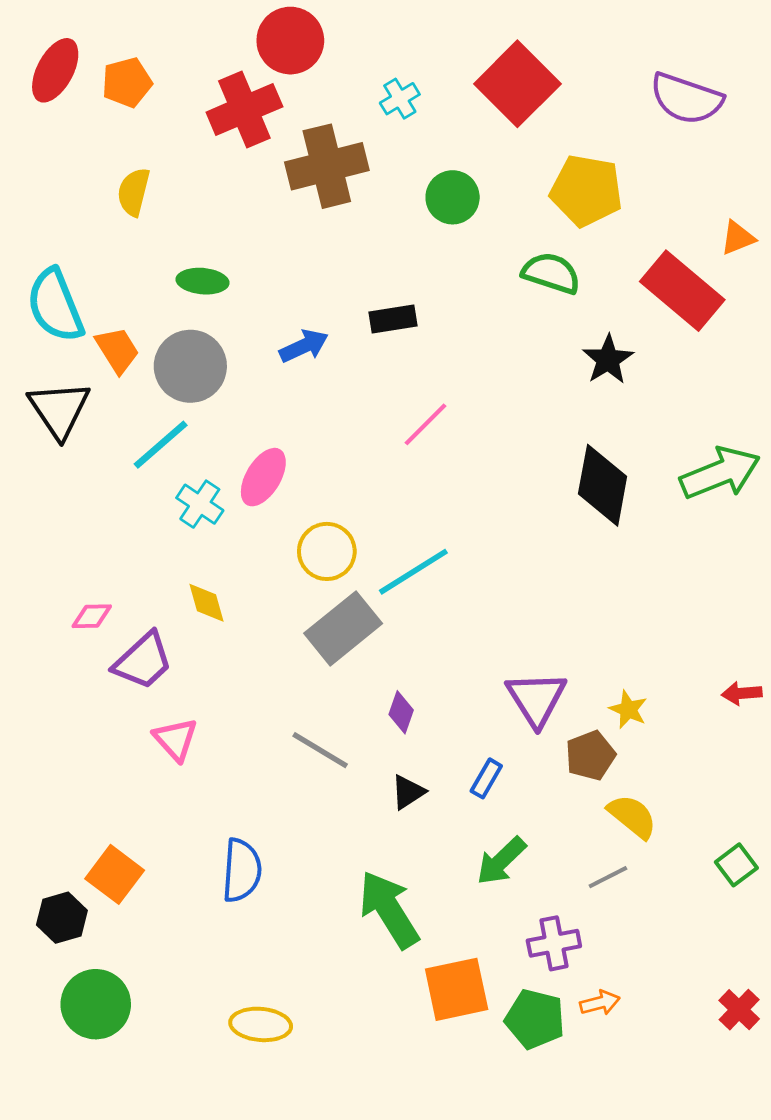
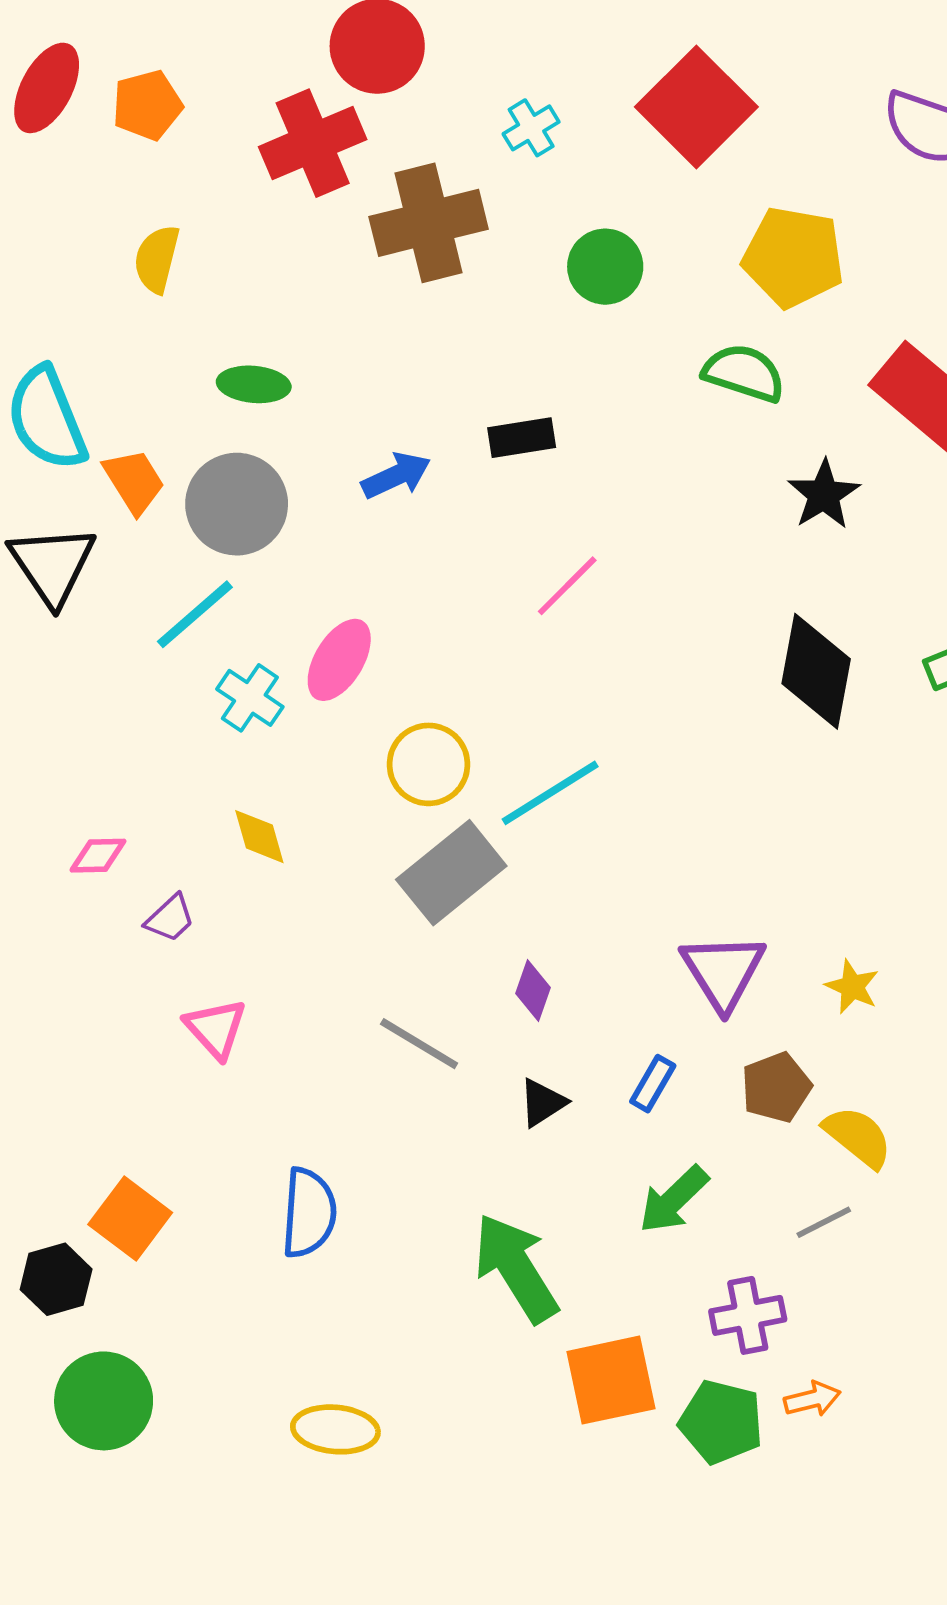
purple trapezoid: (143, 661) -> (170, 918), size x0.6
brown pentagon: (590, 755) -> (776, 1087), moved

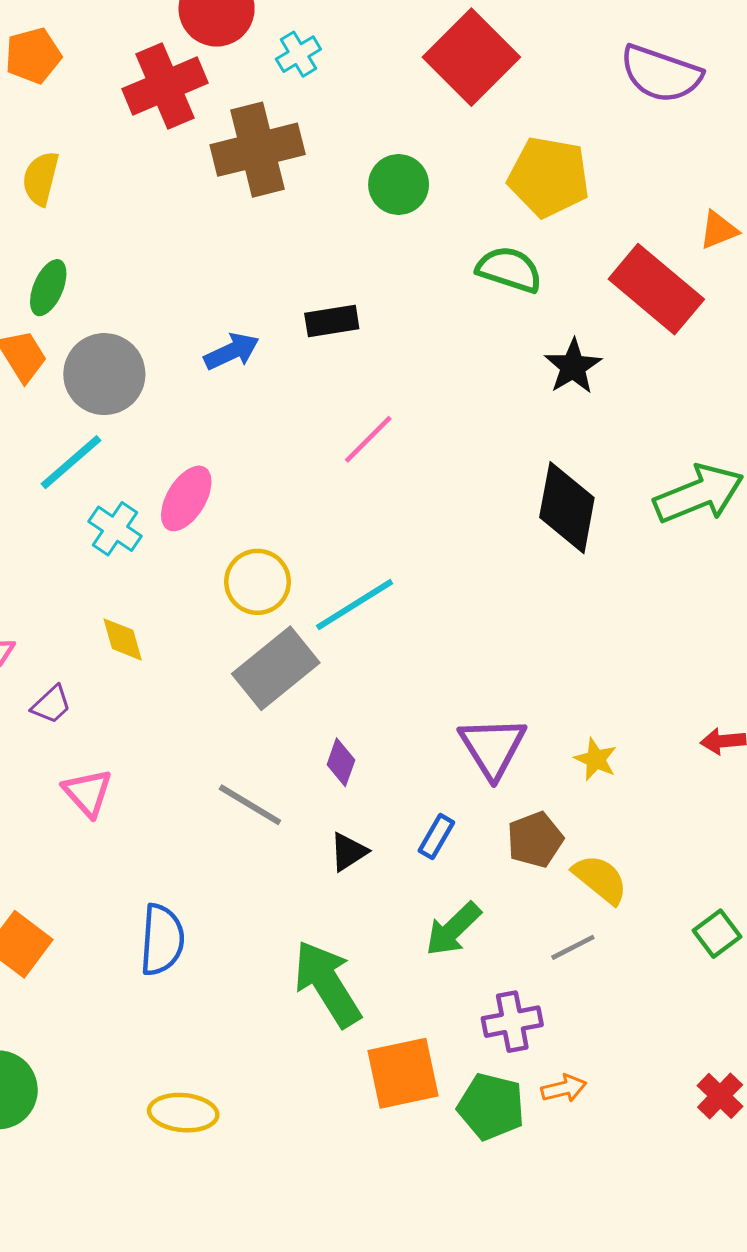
cyan cross: (531, 128) -> (298, 54), moved
green ellipse: (254, 384) -> (48, 288), moved, turned -72

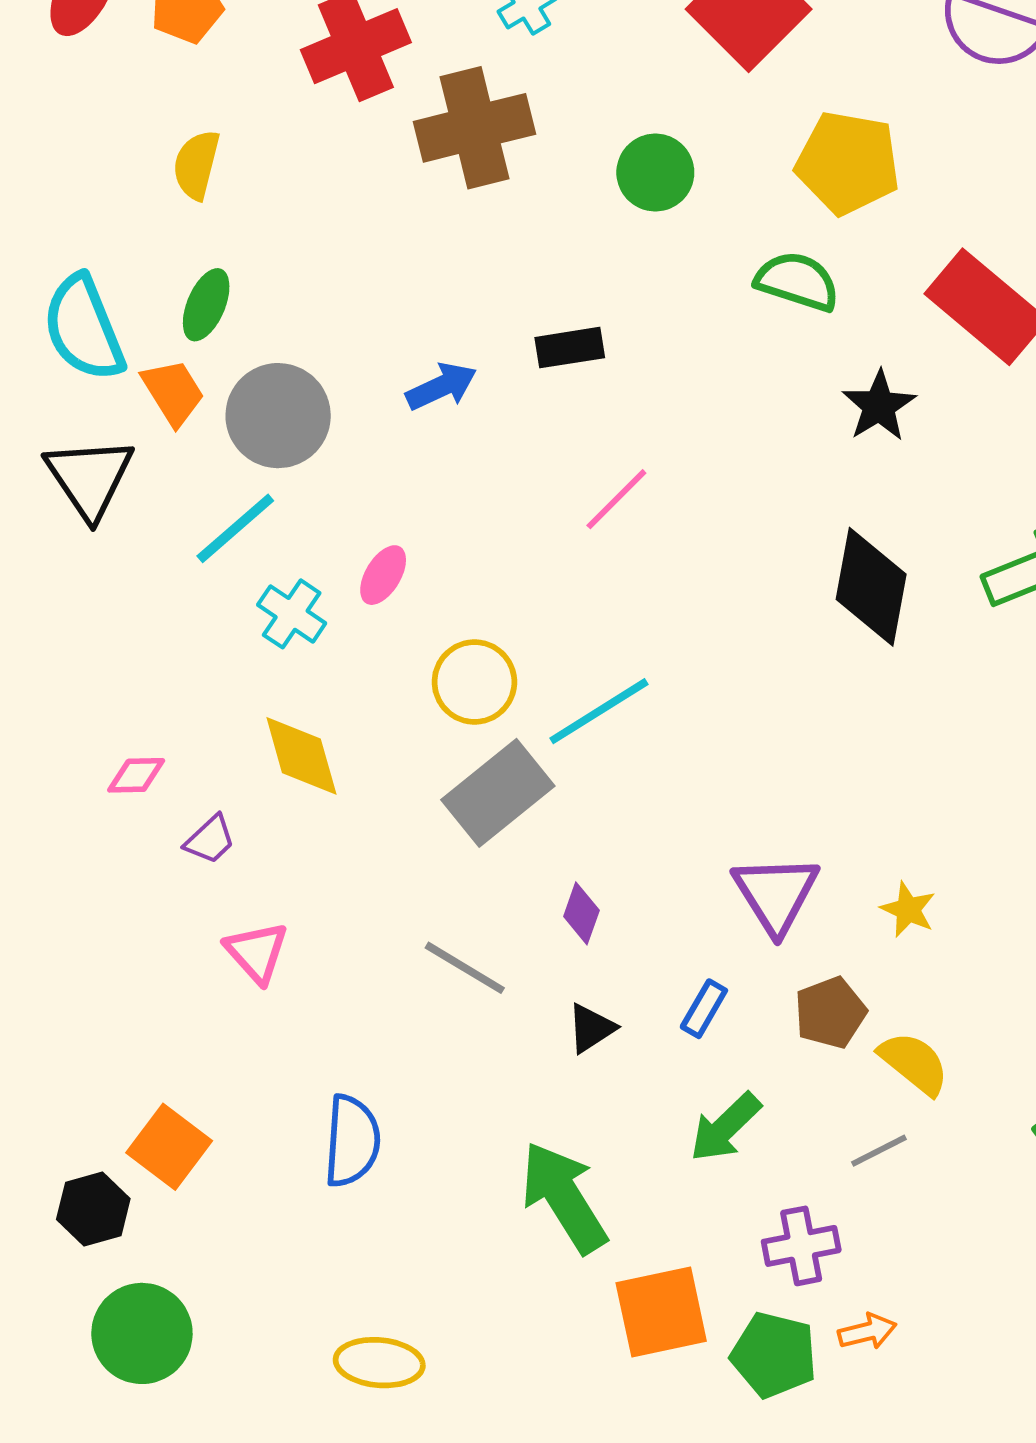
pink ellipse: (186, 498) -> (383, 575), size x0.7
yellow diamond: (123, 639) -> (301, 756), size x1.4

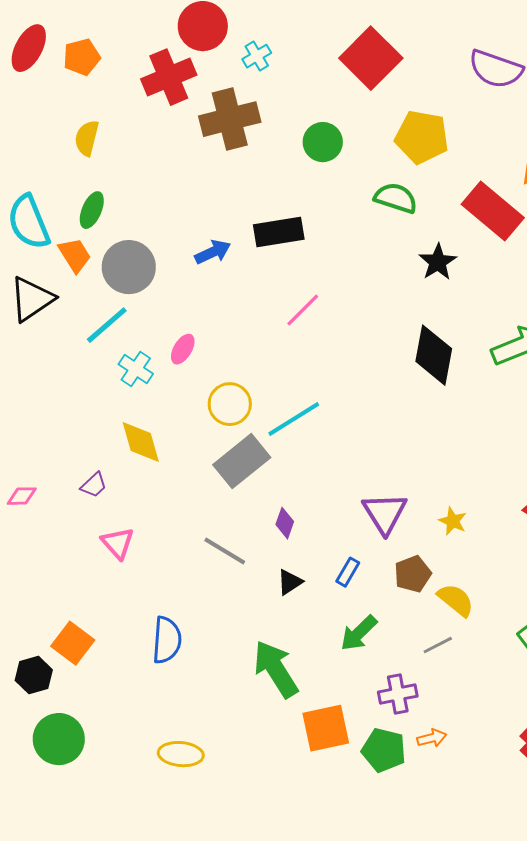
black rectangle: (570, 348) -> (279, 232), size x1.4
black triangle: (89, 478) -> (32, 299), turned 30
pink diamond: (136, 775) -> (22, 496), moved

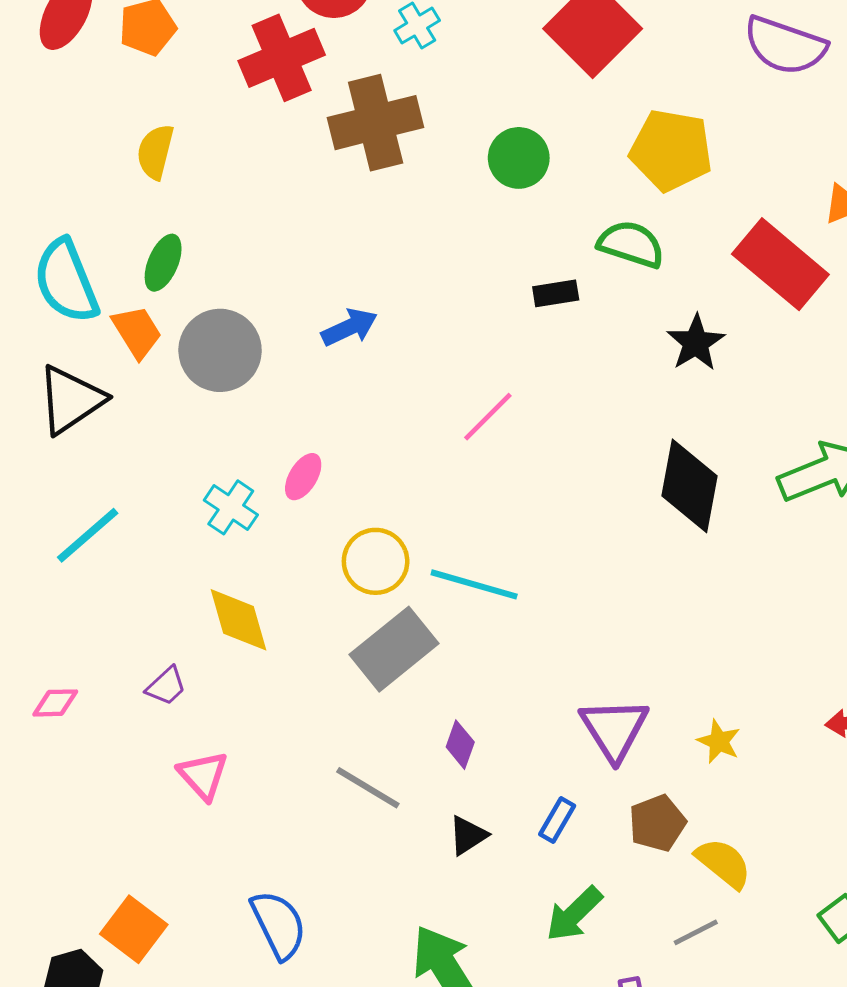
black rectangle: (279, 232) -> (556, 293), moved, size x0.6
cyan line: (107, 325) -> (88, 535), moved
cyan line: (294, 419) -> (474, 584), turned 48
blue semicircle: (167, 640) -> (279, 925), turned -30

